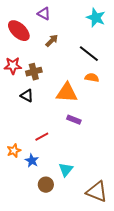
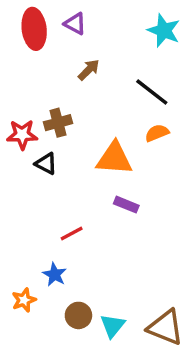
red ellipse: (19, 31) -> (34, 29), moved, turned 40
red star: (13, 66) -> (22, 135), moved
orange semicircle: (92, 78) -> (157, 133), turned -32
orange star: (14, 151) -> (24, 300), moved
cyan triangle: (66, 170) -> (113, 326), moved

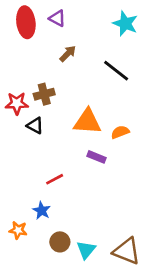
orange semicircle: (157, 133) -> (120, 132), moved
orange star: (24, 300) -> (18, 230), turned 30

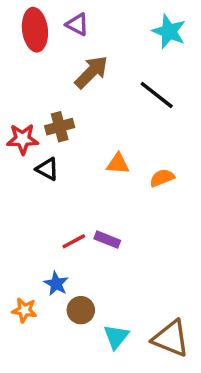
brown arrow: (68, 54) -> (91, 72), size x1.5
orange triangle: (87, 122) -> (118, 164), size x0.6
purple rectangle: (97, 157) -> (107, 240), moved
brown circle: (60, 242) -> (81, 310), moved

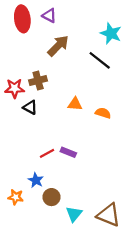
cyan star: (169, 31) -> (111, 33), moved
orange semicircle: (162, 178) -> (103, 113), turned 40

